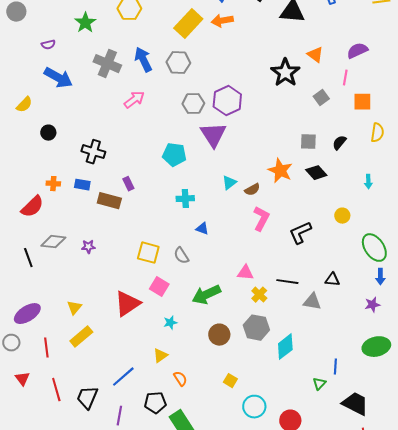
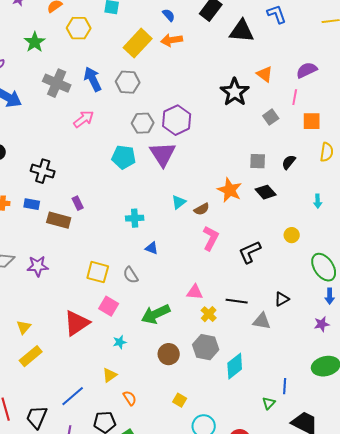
cyan pentagon: (174, 155) -> (124, 157), moved
purple star: (88, 247) -> (38, 266), size x1.5
black triangle: (332, 280) -> (282, 299), turned -35

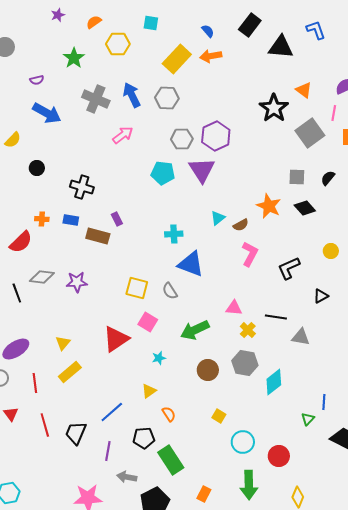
gray square: (271, 117) -> (310, 133), size x1.8
blue triangle: (152, 248) -> (191, 264), size x2.0
black triangle: (282, 299) -> (321, 296), moved

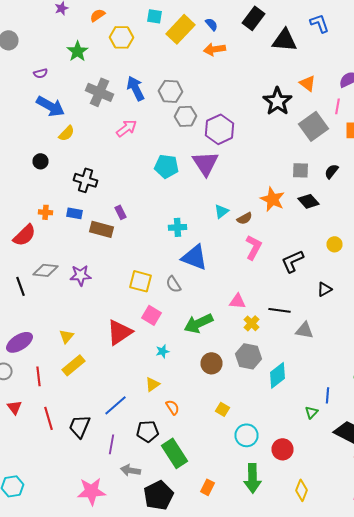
yellow rectangle: (177, 59) -> (180, 29), moved
gray hexagon: (182, 139) -> (186, 116), moved
yellow semicircle: (13, 140) -> (66, 133), moved

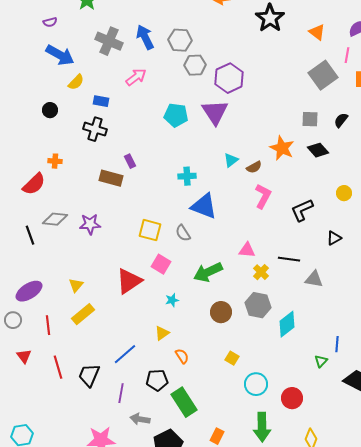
black star: (278, 101) -> (270, 18), moved
blue rectangle: (74, 213) -> (101, 101), moved

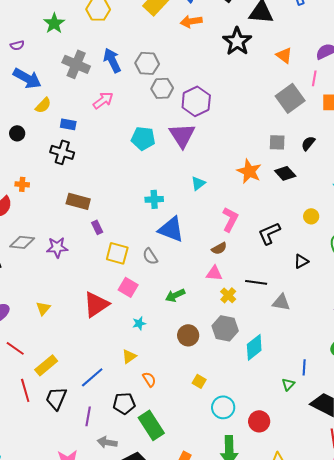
purple rectangle: (130, 161) -> (97, 227), moved
brown semicircle: (254, 167) -> (219, 248), moved
green arrow: (208, 272) -> (175, 295), size x0.7
yellow rectangle: (83, 314) -> (46, 365), moved
red line: (48, 325) -> (15, 348), turned -48

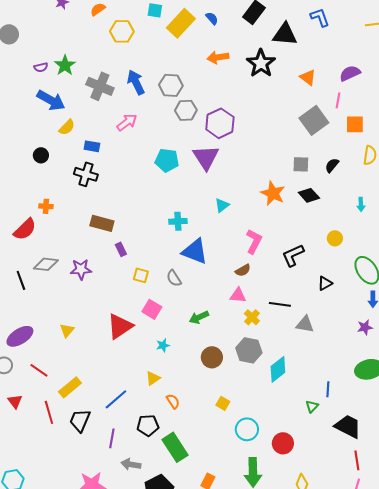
orange arrow: (191, 21) -> (218, 57), moved
green star: (54, 23) -> (65, 65), moved
yellow square: (117, 253) -> (141, 275), size x0.7

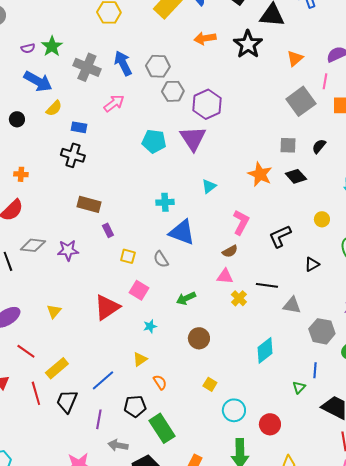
orange triangle: (308, 77) -> (295, 58), turned 42
black circle: (41, 155) -> (17, 119), moved
orange cross: (46, 206) -> (21, 174), moved
gray hexagon: (249, 350) -> (322, 331), moved

